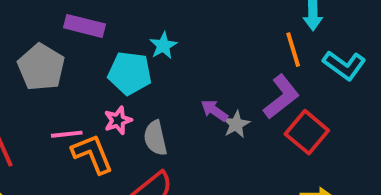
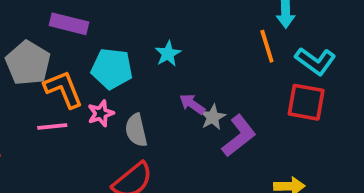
cyan star: (163, 46) -> (168, 54), moved
purple L-shape: (281, 97) -> (239, 136), moved
red square: (307, 132) -> (306, 102), moved, turned -30
orange L-shape: (92, 154) -> (63, 89), moved

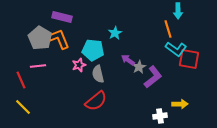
cyan L-shape: (315, 61) -> (176, 49), moved
cyan pentagon: (112, 69) -> (93, 50), moved
orange L-shape: (63, 89) -> (59, 39), moved
pink line: (52, 126) -> (38, 66), moved

